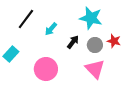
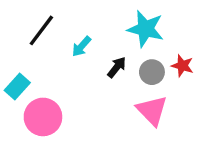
pink circle: (46, 69) -> (43, 117), moved

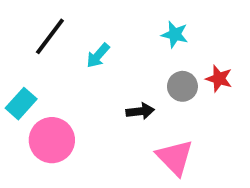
cyan star: (146, 29) -> (175, 34), size x0.6
black arrow: (117, 67) -> (140, 111), moved, turned 45
pink triangle: (152, 111) -> (175, 157), moved

